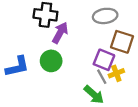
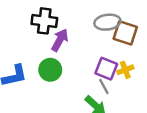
brown square: (122, 42) -> (125, 33), moved
yellow cross: (116, 73) -> (125, 70), moved

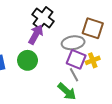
black cross: (44, 21) -> (43, 18), moved, turned 30
gray ellipse: (107, 22) -> (73, 43), moved

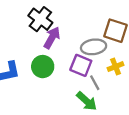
black cross: (43, 18) -> (40, 19), moved
purple square: (76, 59) -> (81, 65), moved

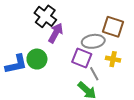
green circle: (43, 67) -> (37, 59), moved
yellow cross: (116, 67) -> (113, 59), turned 32

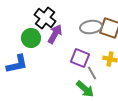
gray ellipse: (93, 41) -> (91, 27), moved
green circle: (37, 59) -> (31, 38), moved

